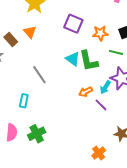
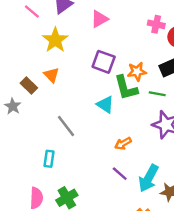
green L-shape: (89, 61) -> (126, 88), moved
cyan arrow: (105, 87) -> (149, 178), moved, size x1.6
purple line: (101, 105) -> (120, 174), moved

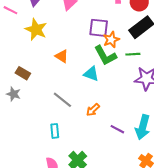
purple square: (104, 62) -> (99, 28), moved
orange triangle: (52, 75) -> (62, 56), moved
orange arrow: (123, 144) -> (93, 110), moved

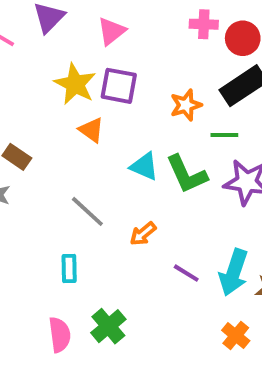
purple square: (99, 28) -> (119, 86), moved
yellow star: (36, 29) -> (75, 84), moved
green L-shape: (105, 55) -> (187, 174), moved

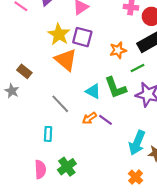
orange triangle: (91, 130) -> (66, 60), size x1.6
green line: (224, 135) -> (138, 68), turned -32
cyan triangle: (144, 166) -> (93, 91), moved
purple line: (186, 273) -> (105, 120), moved

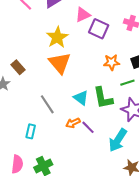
purple square: (82, 37) -> (99, 29), moved
cyan arrow: (137, 143) -> (118, 140), moved

